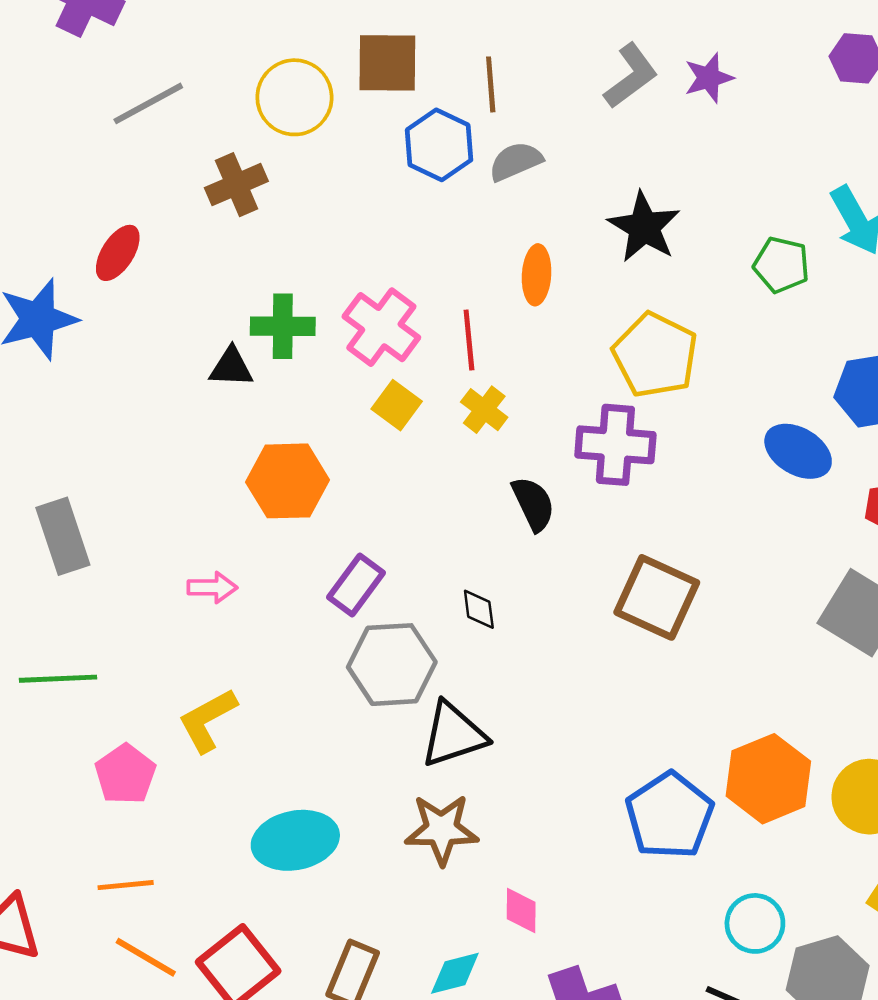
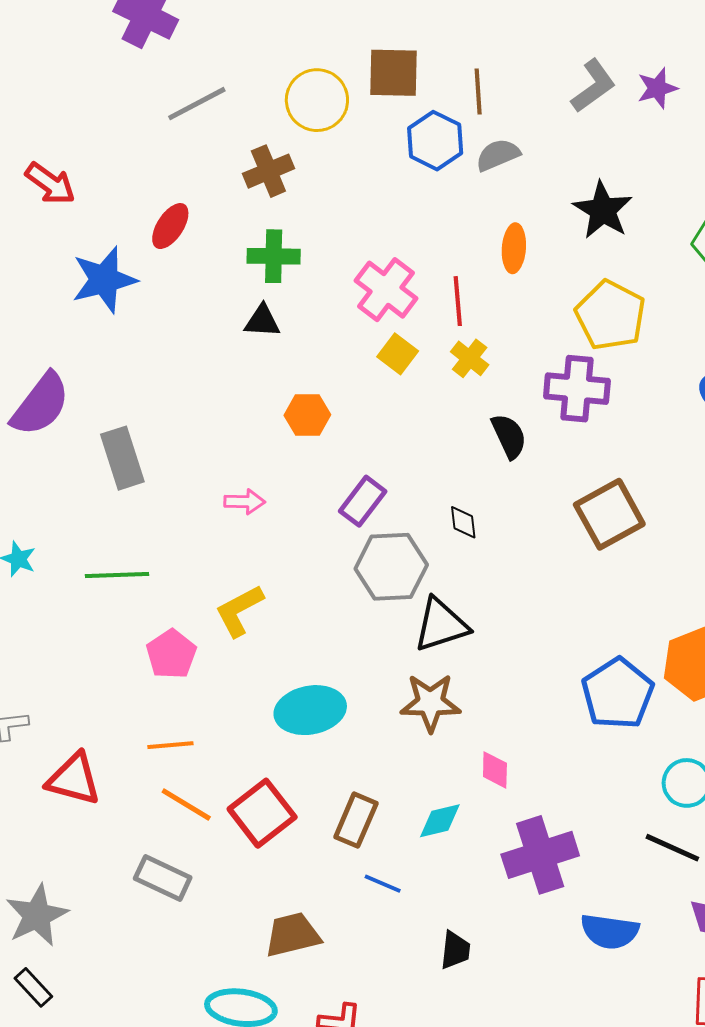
green cross: (283, 326) -> (274, 256), moved
orange hexagon: (287, 481) -> (307, 415), size x0.7
brown square: (657, 597) -> (609, 514), turned 36

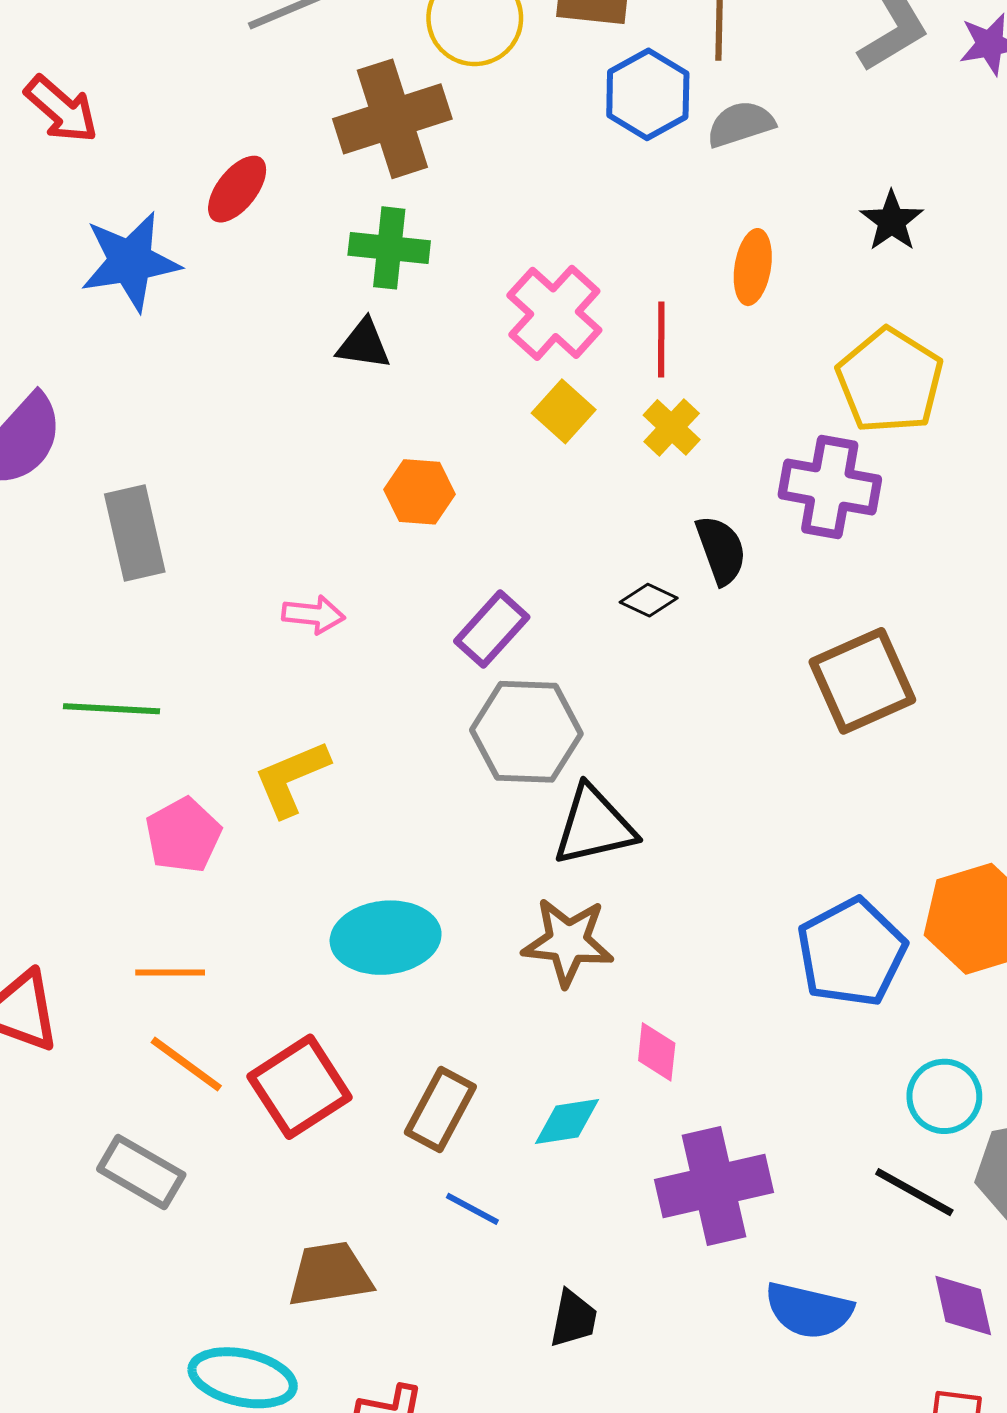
brown cross: (268, 171) -> (392, 119), size x1.5
black star: (603, 210) -> (892, 221), size x0.7
black diamond: (463, 522) -> (649, 600), moved, turned -63

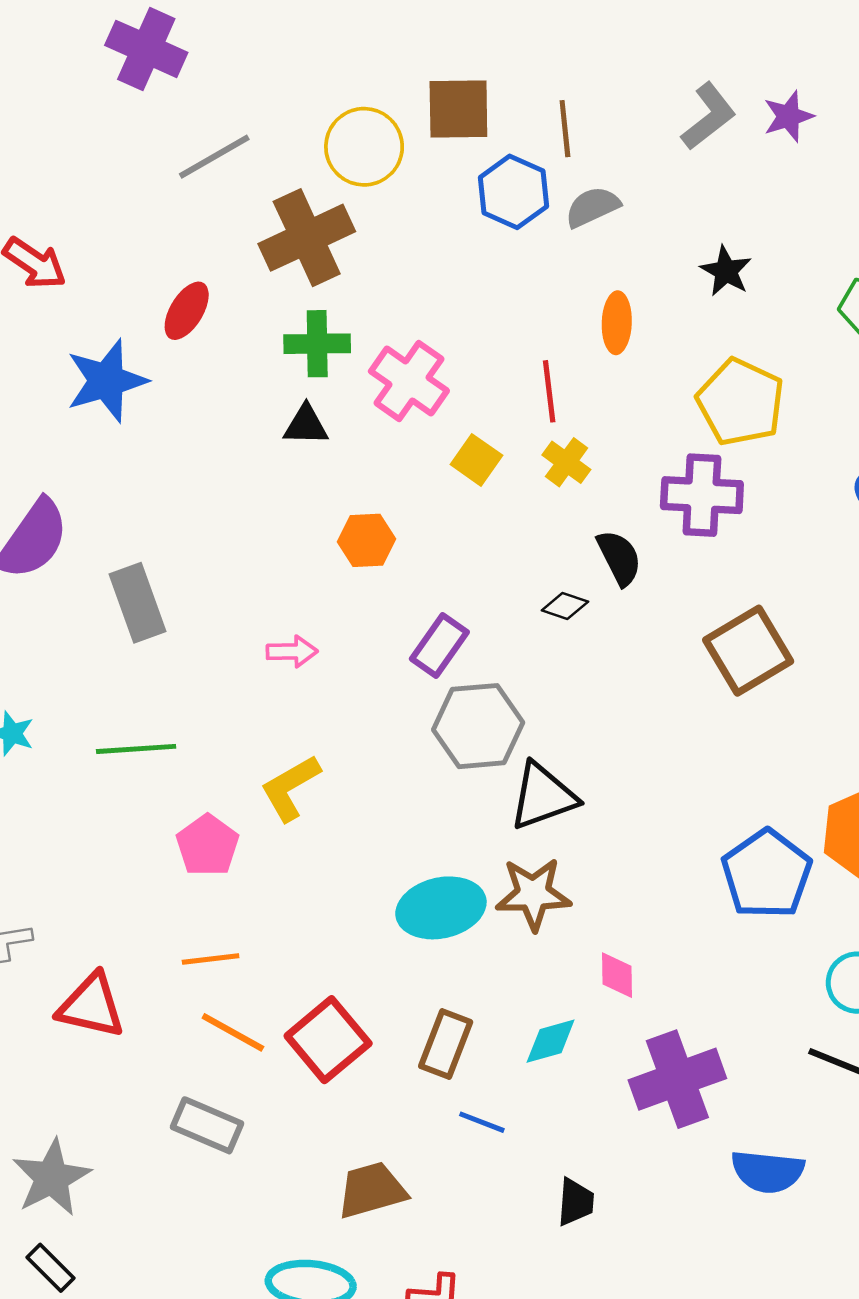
pink cross: (554, 313) -> (409, 381), moved
cyan ellipse: (386, 938) -> (441, 908), moved

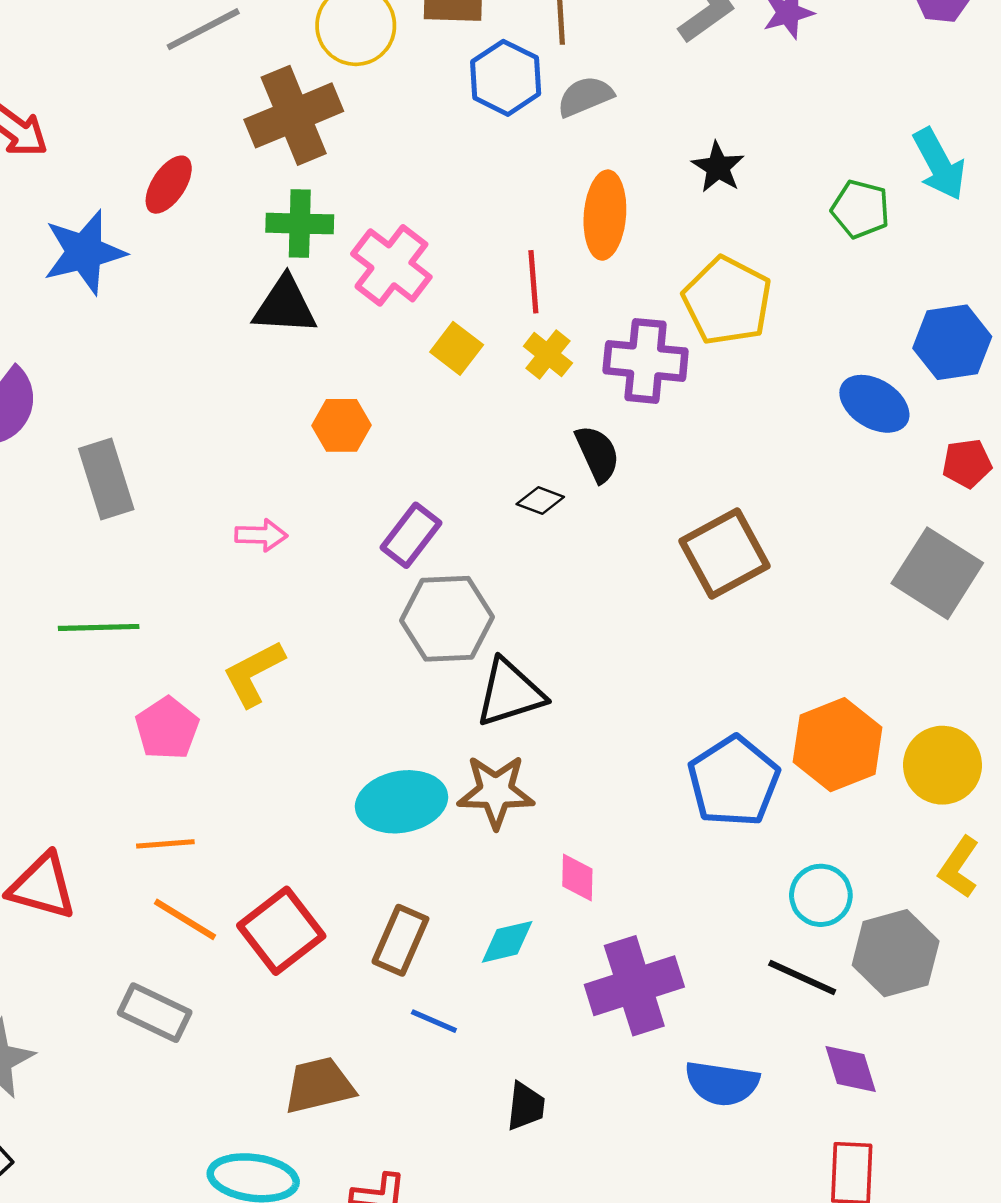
orange ellipse: (617, 323) -> (605, 215), size x1.4
black triangle: (306, 425) -> (285, 306), size x1.4
purple cross: (702, 495) -> (646, 361), moved

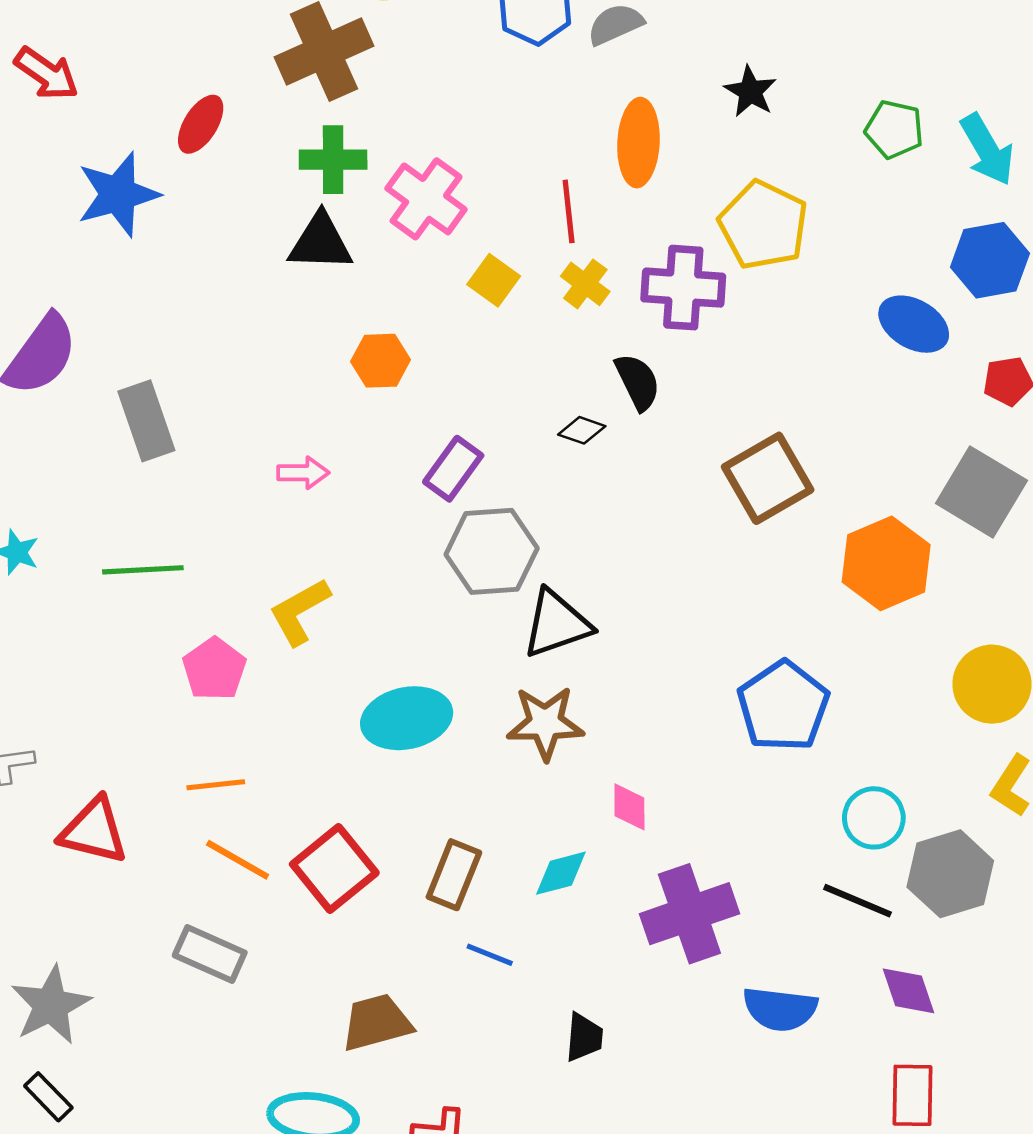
cyan arrow: (939, 164) -> (987, 150), moved
orange hexagon: (838, 745) -> (886, 563), moved
cyan ellipse: (402, 802) -> (407, 718), moved

